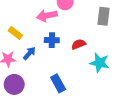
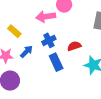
blue cross: (52, 40) -> (49, 40), turned -32
blue rectangle: (58, 83) -> (56, 62), moved

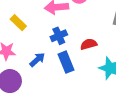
blue arrow: (26, 52) -> (37, 60), moved

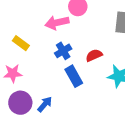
blue arrow: (37, 60) -> (45, 104), moved

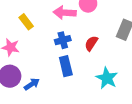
red semicircle: (94, 55) -> (91, 43), moved, turned -49

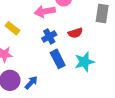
red semicircle: (91, 43) -> (75, 33), turned -128
cyan star: (107, 78) -> (84, 62), moved, turned -30

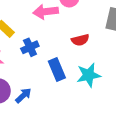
blue cross: (49, 36) -> (30, 47), moved

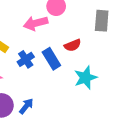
blue rectangle: (57, 69) -> (51, 59), moved

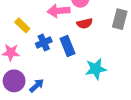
red semicircle: (73, 45) -> (85, 23), moved

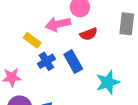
yellow rectangle: (22, 25) -> (32, 40), moved

